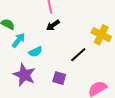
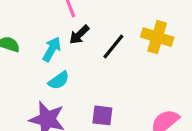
cyan arrow: (18, 40) -> (52, 49), moved
black line: (78, 55) -> (113, 46), moved

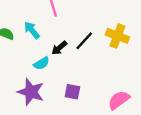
black arrow: (79, 35) -> (59, 48), moved
cyan arrow: (52, 49) -> (32, 30), moved, turned -72

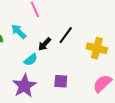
yellow cross: (117, 36) -> (97, 48), moved
purple star: (31, 92) -> (24, 86), turned 30

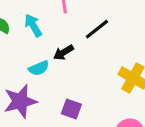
black line: (66, 35) -> (97, 29), moved

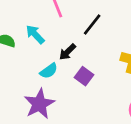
purple square: (71, 109) -> (84, 76), moved, turned 30

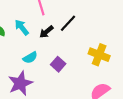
black arrow: (67, 52) -> (46, 32), moved

